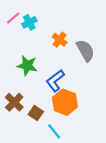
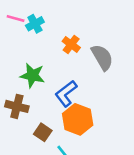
pink line: (13, 18) -> (16, 19), turned 56
brown cross: (14, 102) -> (17, 106), moved, turned -30

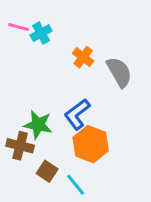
green star: (32, 75) -> (38, 125), moved
brown cross: (17, 106) -> (20, 146), moved
brown square: (43, 132) -> (47, 171), moved

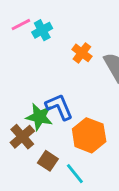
pink line: (19, 27) -> (21, 25), turned -42
blue L-shape: (77, 114) -> (59, 107), moved, turned 104
brown cross: (20, 146) -> (22, 137), turned 35

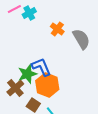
green star: (39, 117) -> (27, 74), turned -30
orange hexagon: (89, 135) -> (47, 85), moved

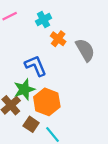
cyan cross: (29, 13) -> (43, 20), moved
blue L-shape: (41, 67) -> (36, 66), moved

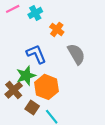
cyan cross: (43, 20) -> (35, 13), moved
gray semicircle: (85, 50) -> (76, 54), moved

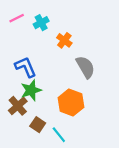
blue L-shape: (36, 54) -> (26, 67), moved
orange hexagon: (47, 87) -> (71, 103), moved

